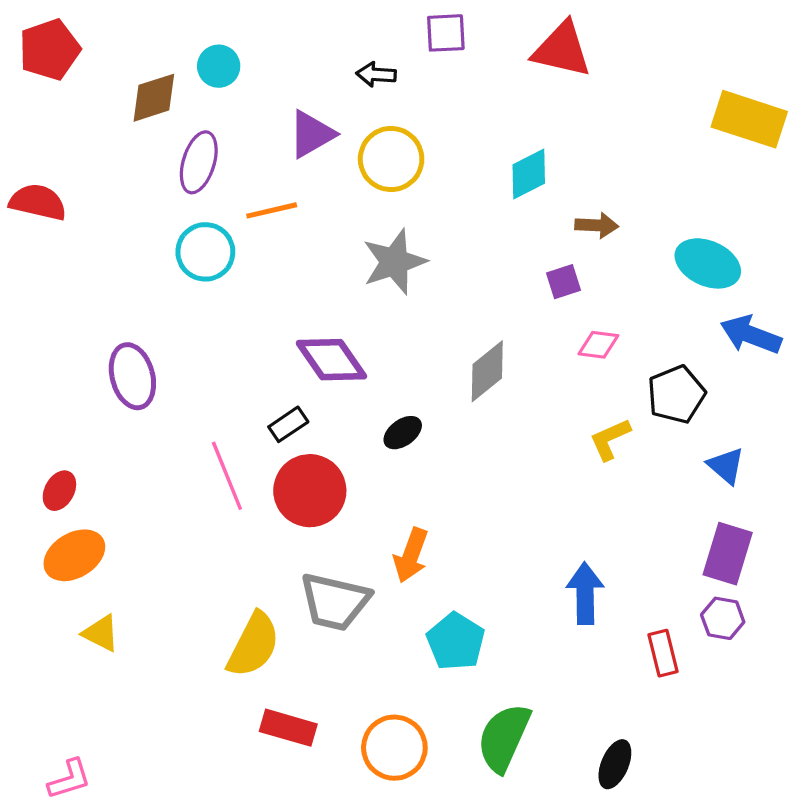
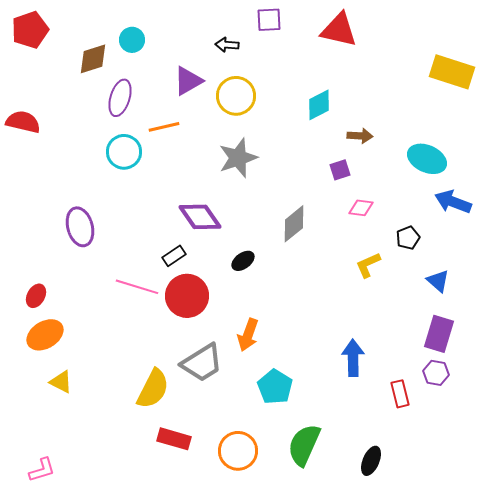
black pentagon: (676, 394) -> (408, 238), size x0.7
pink line: (227, 476) -> (137, 287), turned -51
gray trapezoid: (335, 602) -> (202, 363), turned -45

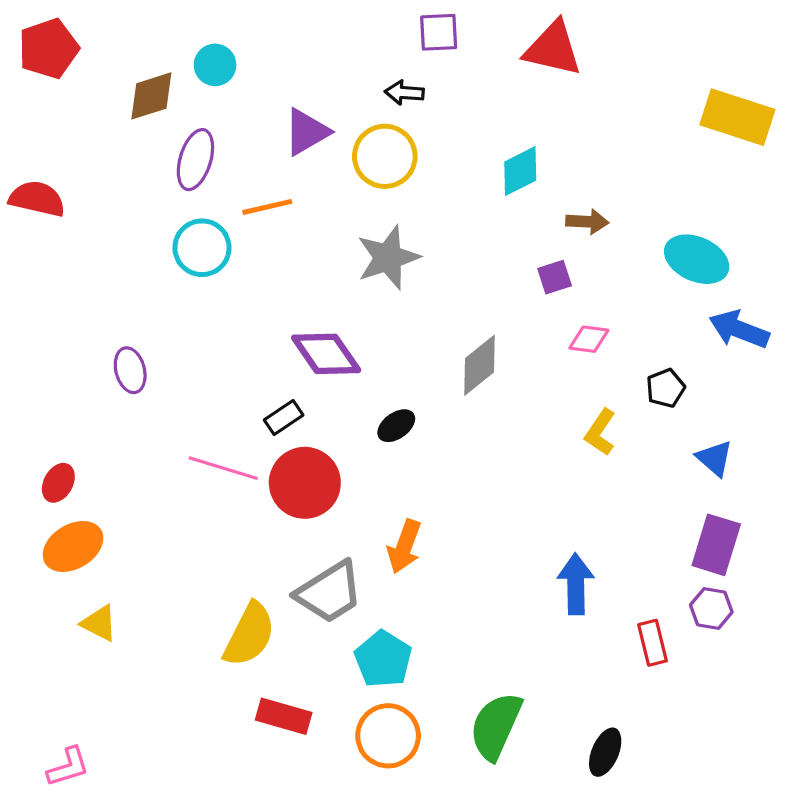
black arrow: (227, 45) -> (404, 93), moved
purple ellipse: (80, 227) -> (130, 370), size x0.7
yellow L-shape: (368, 265) -> (600, 432), turned -32
cyan pentagon: (275, 387) -> (383, 659), moved

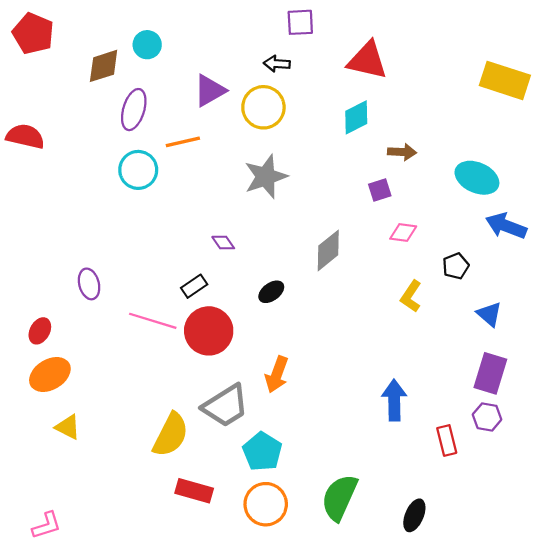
red pentagon: (49, 49) -> (33, 34), turned -30
red triangle: (553, 49) -> (367, 60), moved
purple diamond: (326, 354) -> (223, 243), size x0.5
purple ellipse: (130, 370) -> (89, 284), moved

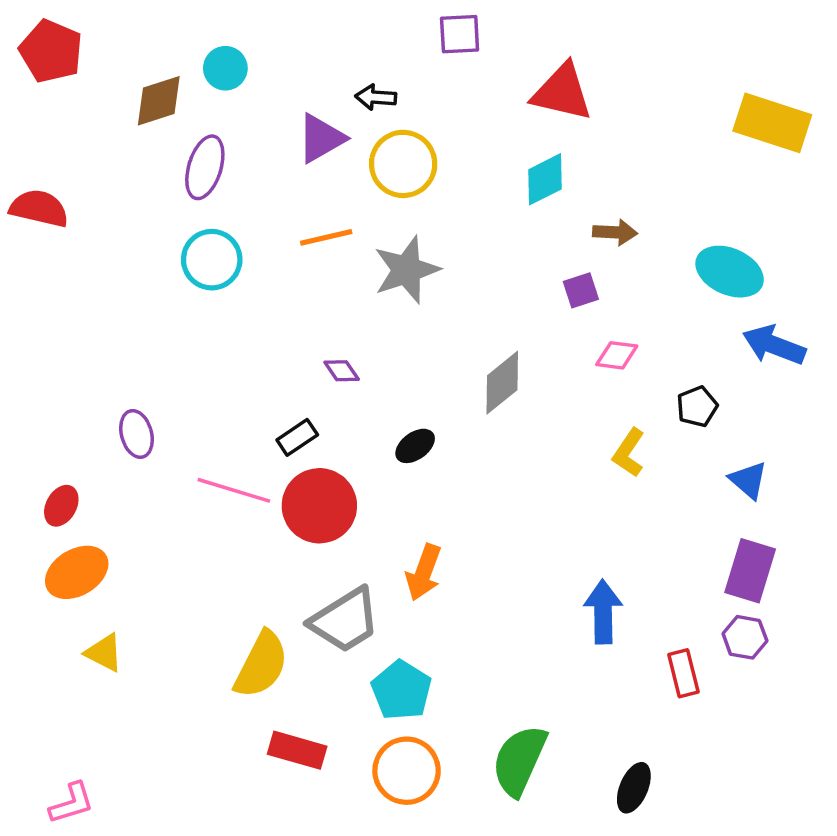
black arrow: (277, 64) -> (376, 97), moved
orange line: (183, 142) -> (326, 237), moved

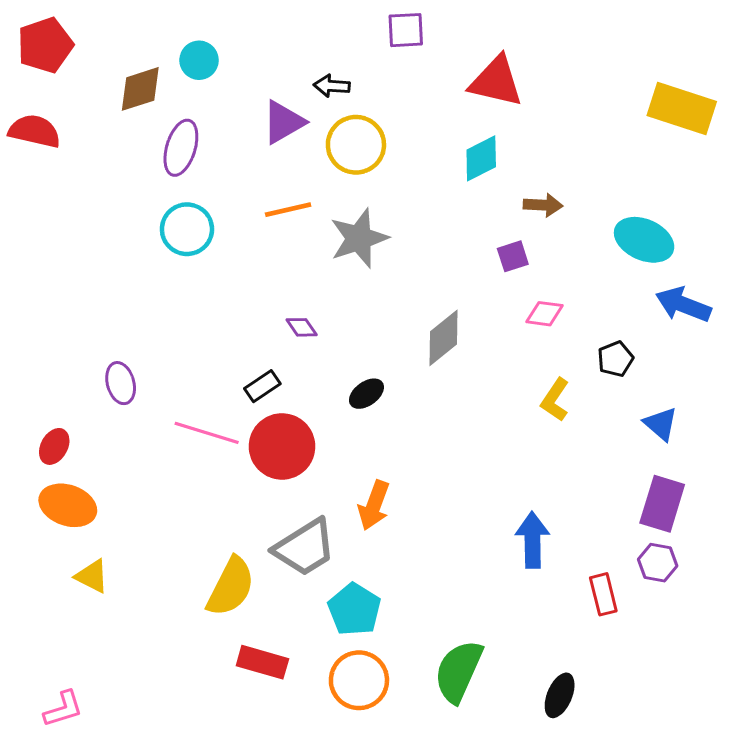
red pentagon: (51, 51) -> (45, 45), turned 30
red semicircle: (39, 208) -> (35, 131), moved
orange ellipse: (77, 572) -> (68, 505), turned 50

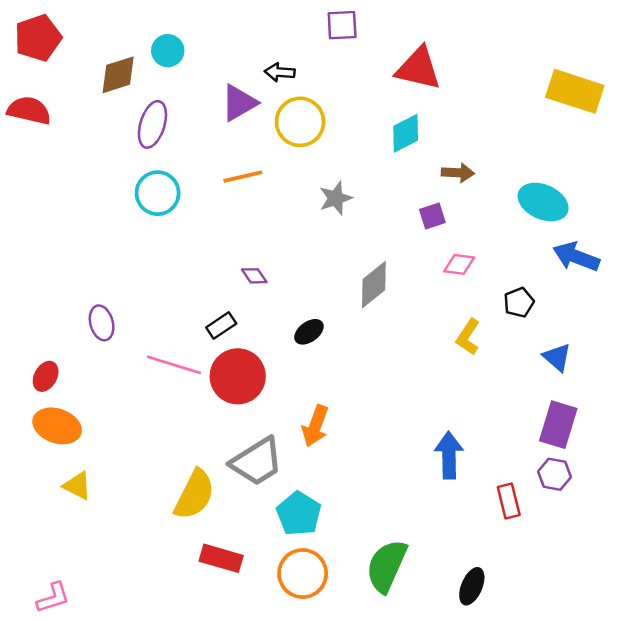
gray star: (359, 238) -> (336, 198), moved, size x0.7

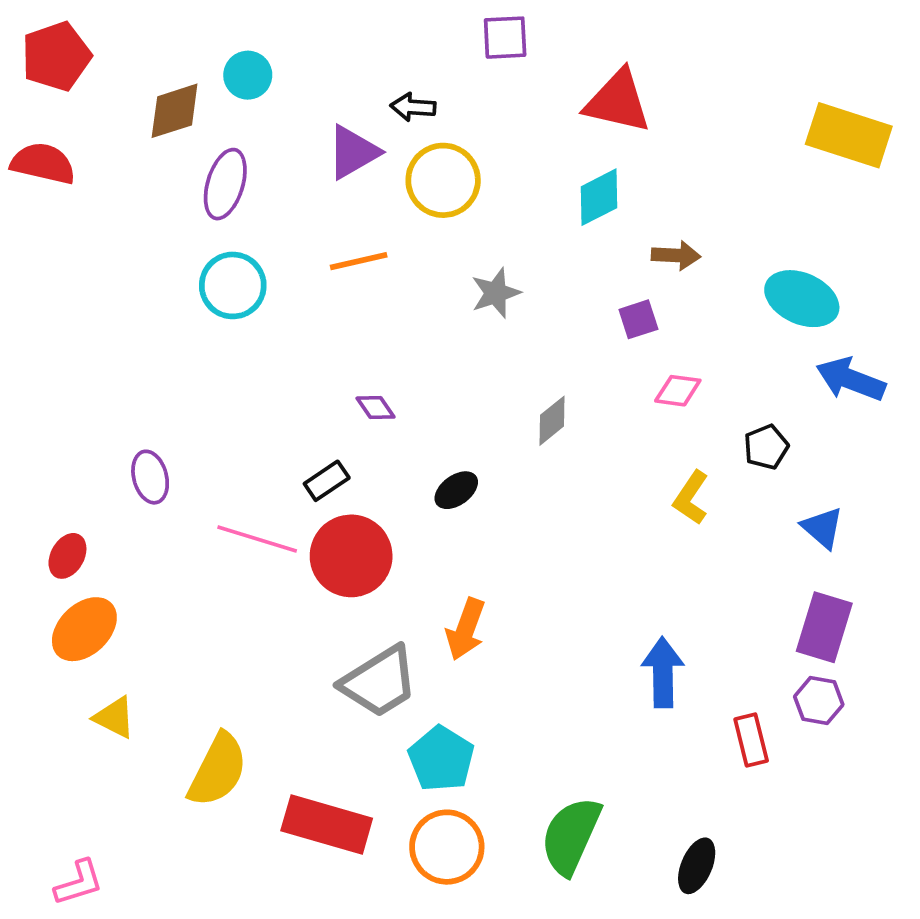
gray diamond: (374, 285) -> (552, 421), size x0.7
orange ellipse: (57, 426) -> (84, 629), turned -63
yellow semicircle: (194, 495) -> (218, 770), moved
red rectangle: (221, 558) -> (327, 824), size x1.4

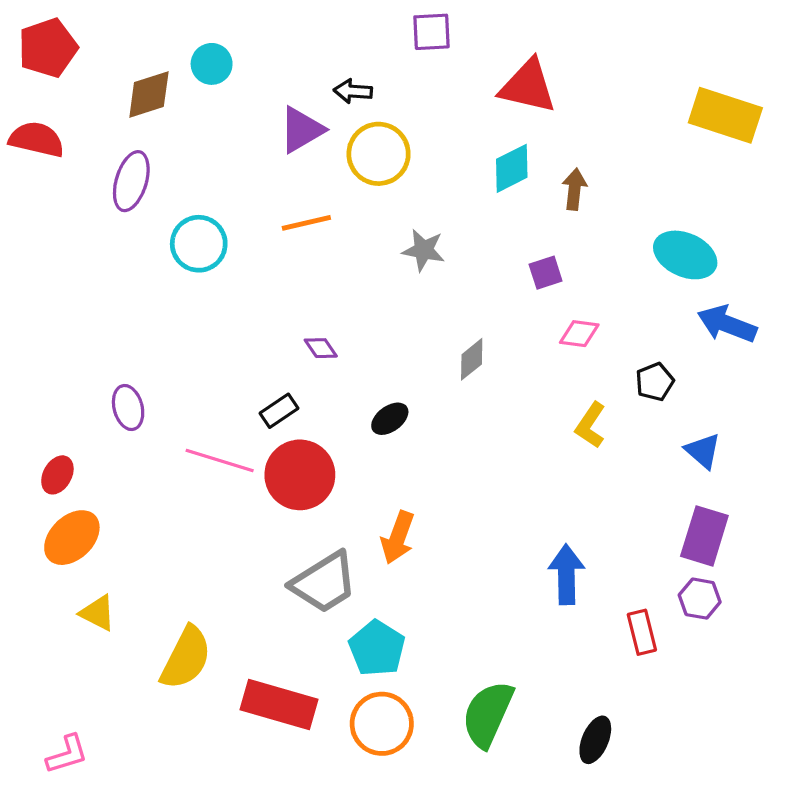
purple ellipse: (225, 184) -> (131, 181), moved
brown arrow: (676, 255) -> (574, 189), moved, turned -87
gray star: (496, 293) -> (424, 250), turned 30

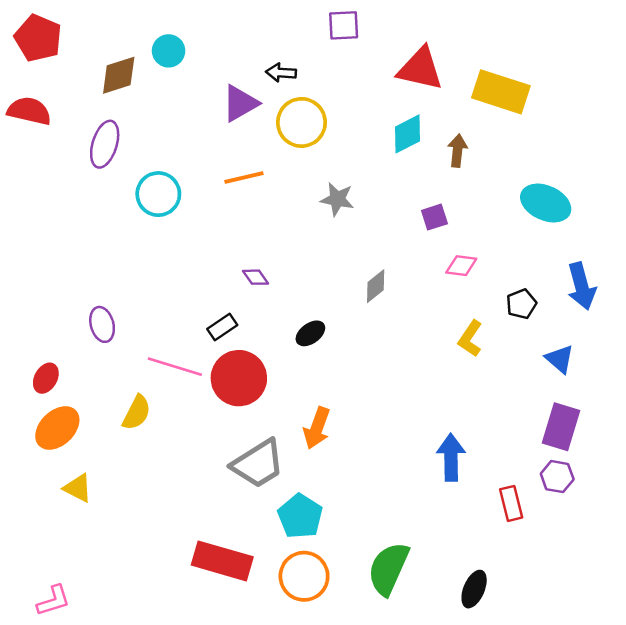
red pentagon: (48, 48) -> (38, 38), turned -30
yellow rectangle: (725, 115) -> (501, 92), moved
blue arrow: (727, 324) -> (581, 286), moved, turned -126
yellow semicircle: (186, 658) -> (137, 413), moved, size x0.7

